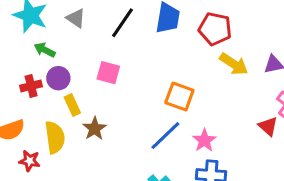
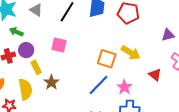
yellow arrow: (234, 64) -> (131, 53), moved
red triangle: (268, 126) -> (155, 75), moved

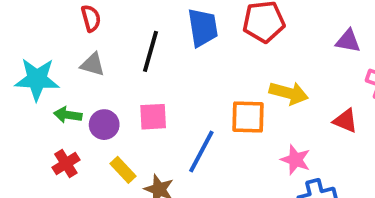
purple triangle: (168, 35) -> (348, 41), turned 40
purple circle: (26, 50) -> (104, 125), moved
blue line: (98, 85) -> (201, 152), moved

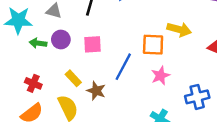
purple circle: (104, 125) -> (61, 40), moved
pink star: (296, 160) -> (160, 76), moved, turned 30
red cross: (66, 164) -> (33, 83), moved, turned -35

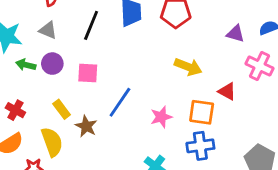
orange square: (153, 45) -> (202, 112), moved

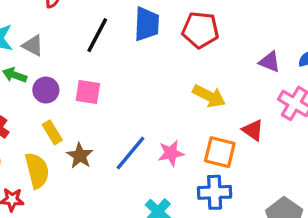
gray triangle: (48, 30) -> (33, 46), moved
purple circle: (52, 64) -> (46, 90), moved
blue line: (120, 102) -> (131, 153), moved

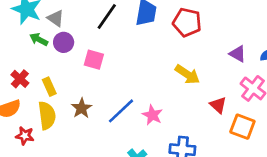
purple circle: (46, 90) -> (64, 42), moved
yellow rectangle: (52, 132) -> (49, 87), moved
orange square: (220, 152) -> (242, 127), moved
pink star: (171, 153) -> (152, 115), turned 30

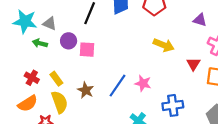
purple circle: (64, 42) -> (69, 41), moved
red triangle: (218, 105) -> (193, 64), turned 32

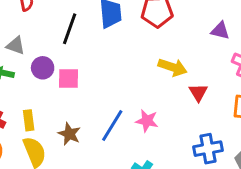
red triangle: (193, 64) -> (198, 93), moved
yellow rectangle: (56, 79) -> (29, 120), turned 32
blue cross: (173, 105) -> (208, 149), moved

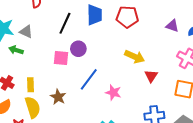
purple triangle: (220, 31) -> (172, 26), moved
purple circle: (43, 68) -> (78, 49), moved
blue line: (112, 126) -> (89, 79), moved

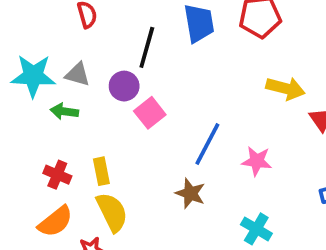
purple circle: (78, 49) -> (124, 86), moved
pink square: (61, 58) -> (150, 113), turned -35
brown star: (58, 97) -> (190, 193), moved

